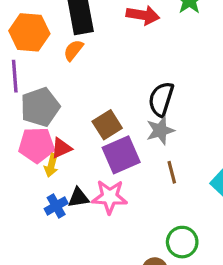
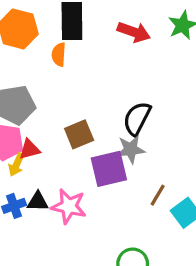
orange semicircle: (73, 50) -> (59, 54), turned -45
purple square: (121, 155) -> (109, 169), moved
brown line: (172, 172) -> (158, 195), moved, turned 35

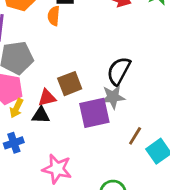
red triangle: (30, 149) -> (47, 98), moved
black triangle: (38, 202) -> (41, 115), moved
pink star: (69, 206) -> (57, 169), moved

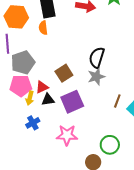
red triangle: (47, 98) -> (42, 87), moved
purple square: (94, 113) -> (72, 102), moved

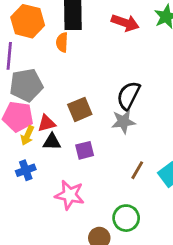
brown line: (117, 101) -> (137, 170), moved
purple square: (72, 102) -> (85, 150), size x0.6

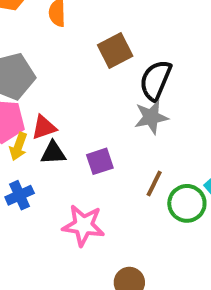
brown square: (80, 109) -> (115, 50), moved
brown line: (137, 170) -> (154, 183), moved
green circle: (126, 218) -> (187, 203), moved

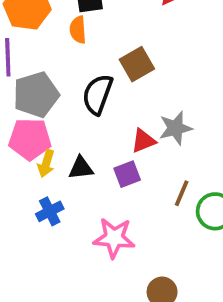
black semicircle: (156, 80) -> (98, 94), moved
red triangle: (44, 127) -> (143, 141), moved

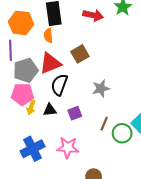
black semicircle: (98, 94) -> (59, 85), moved
red triangle: (143, 141) -> (50, 63), moved, size x1.6
blue cross: (50, 211) -> (33, 149), moved, size x1.6

